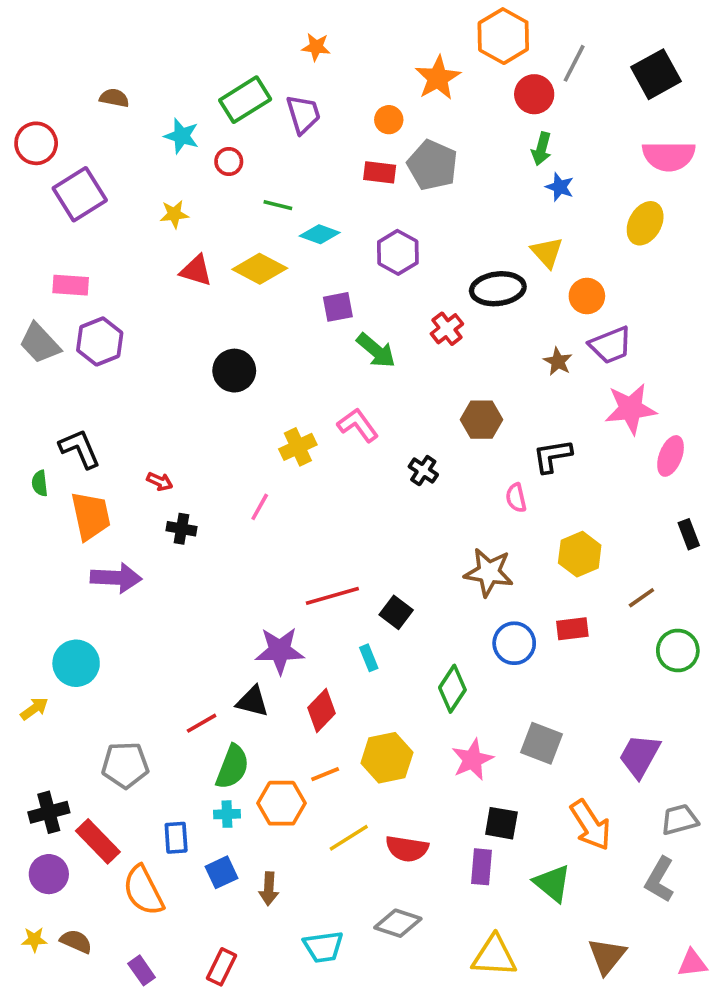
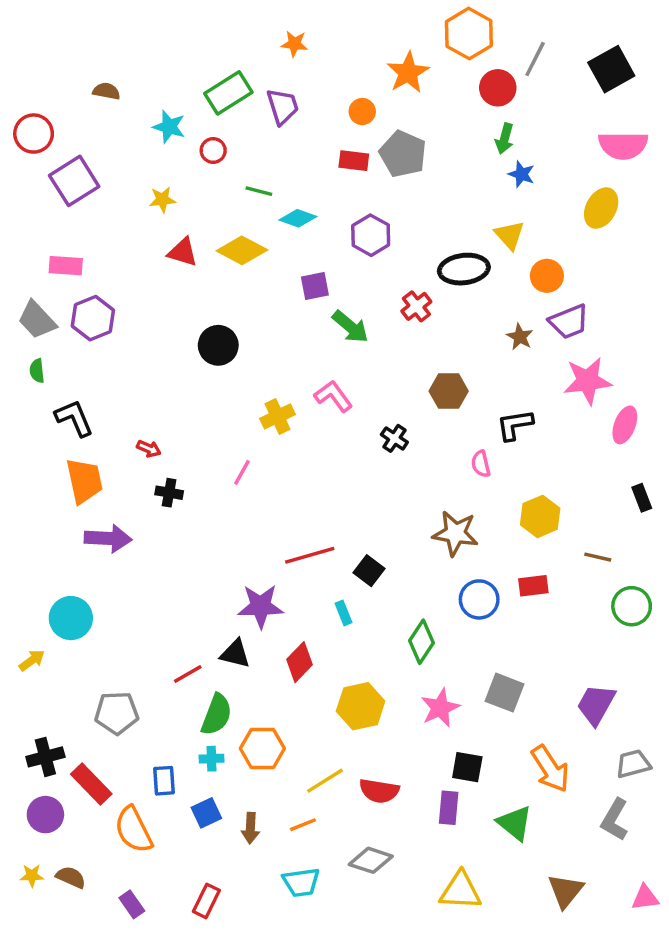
green semicircle: (40, 483) -> (37, 371), moved
brown line: (641, 598) -> (598, 557), turned 48
orange line: (325, 774) -> (303, 825), moved

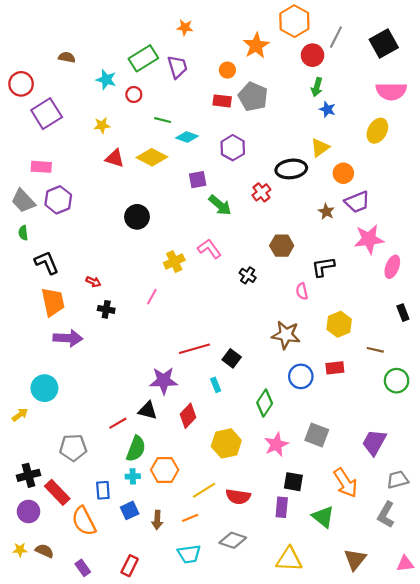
yellow triangle: (510, 235) -> (320, 148), turned 36

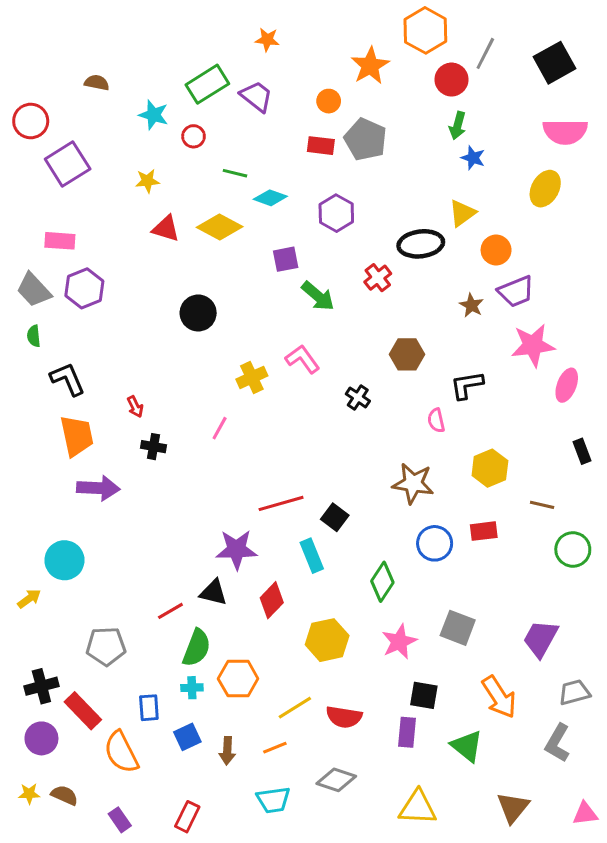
purple trapezoid: (177, 67) -> (256, 96), turned -35
red arrow: (93, 282) -> (135, 407), turned 40
cyan rectangle: (216, 385) -> (312, 556), size x1.5

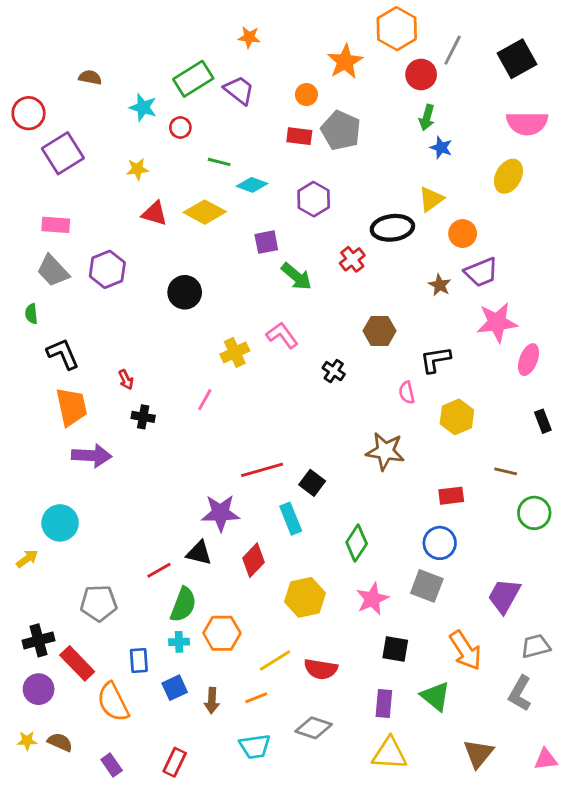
purple hexagon: (84, 288) -> (107, 269), moved
gray trapezoid: (34, 290) -> (53, 271), moved
yellow hexagon: (490, 468) -> (457, 417), moved
blue circle: (435, 543) -> (440, 543), moved
purple rectangle: (407, 732) -> (384, 703), moved

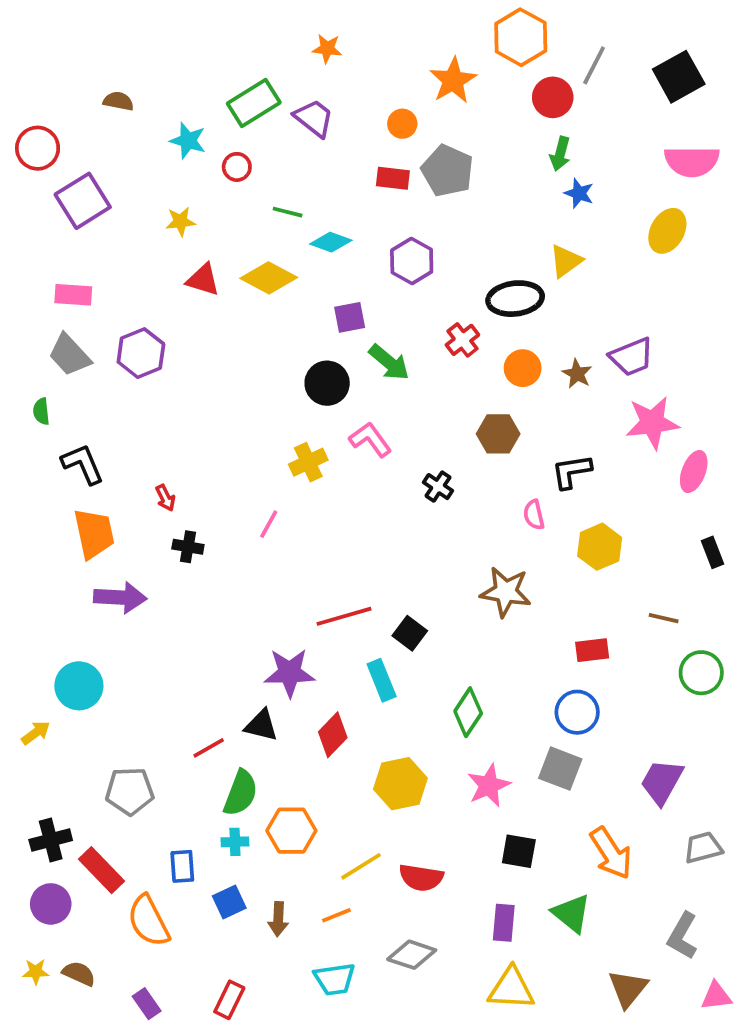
orange circle: (463, 234) -> (523, 368), moved
black circle: (185, 292) -> (327, 383), moved
gray L-shape: (520, 693) -> (682, 936), moved

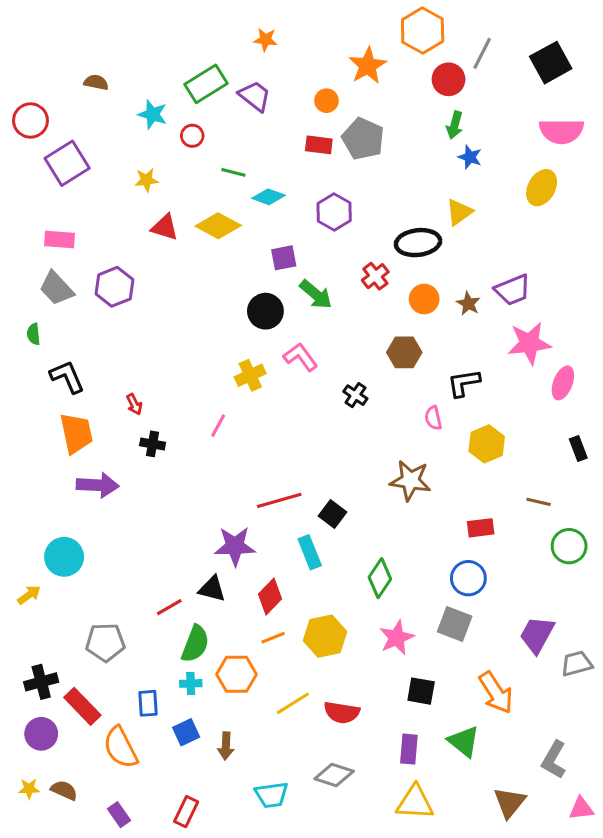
gray trapezoid: (703, 848) -> (577, 664), moved
orange line: (336, 915) -> (273, 638), moved

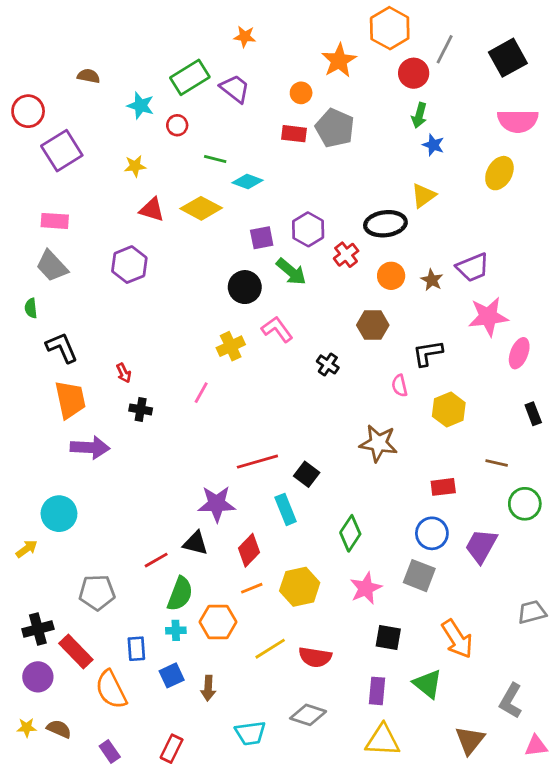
purple hexagon: (334, 212) -> (308, 229), moved
purple hexagon: (114, 287) -> (129, 265), moved
purple trapezoid: (537, 635) -> (481, 546), moved

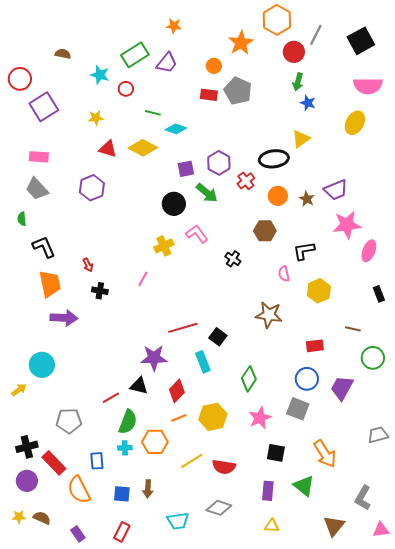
purple trapezoid: (235, 89) -> (167, 63), turned 90
blue square: (172, 675) -> (122, 494), moved, turned 30
yellow triangle: (383, 740) -> (272, 526), size x0.6

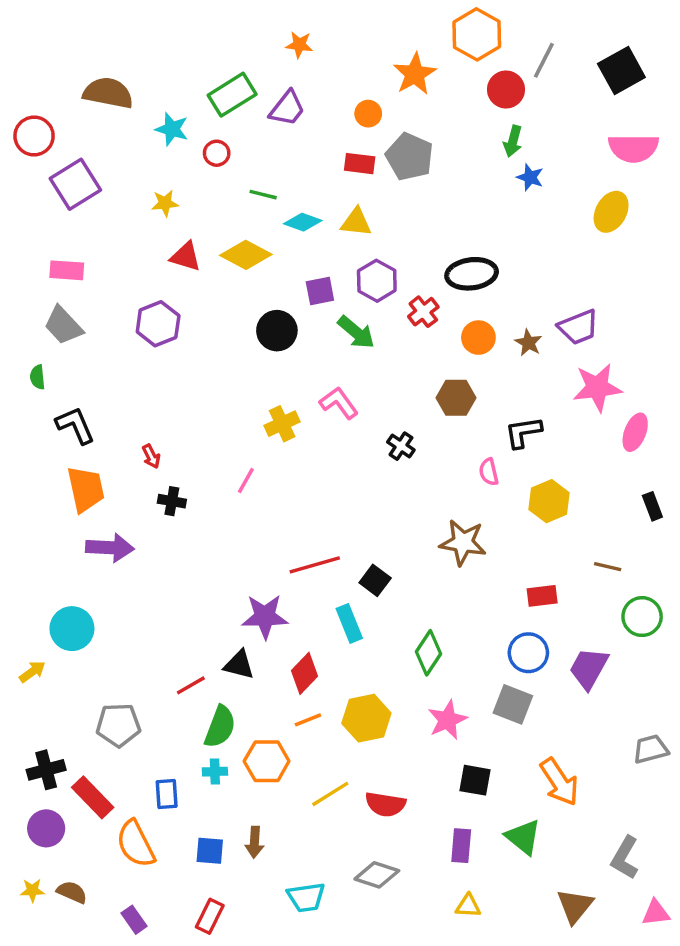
brown semicircle: (63, 54) -> (108, 93), size x1.8
yellow triangle: (301, 139) -> (356, 222), moved, turned 42
black circle: (174, 204) -> (277, 331), moved

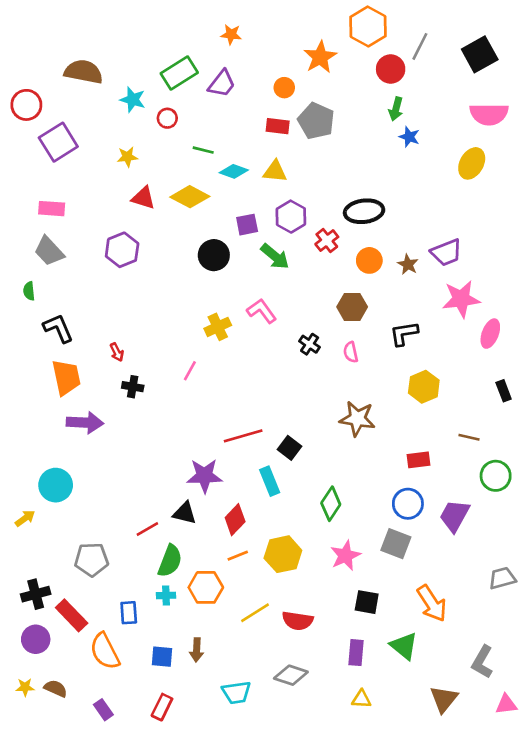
pink semicircle: (489, 472) -> (351, 352), moved

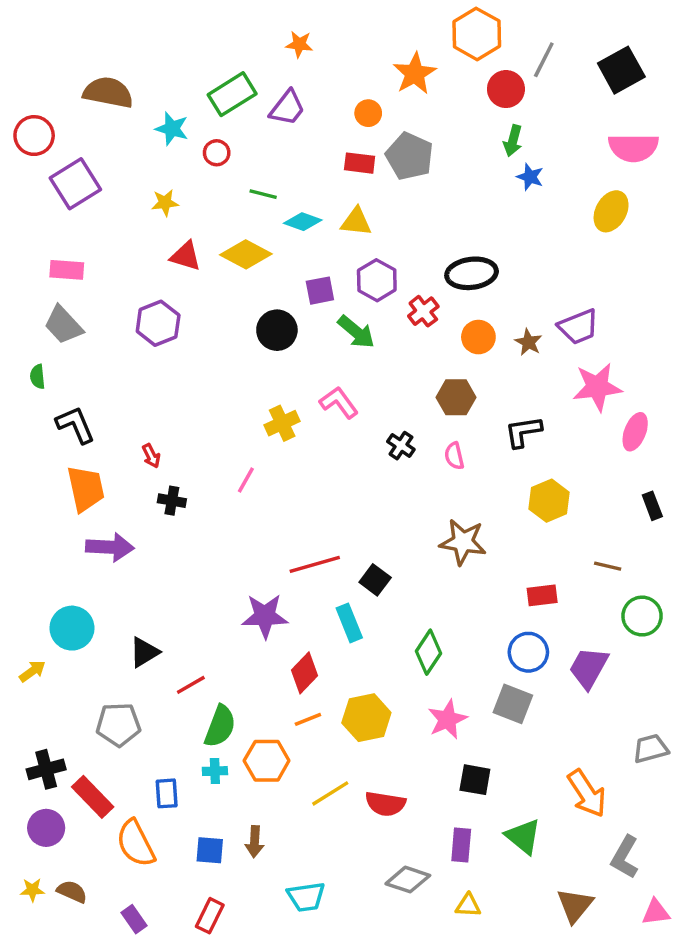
black triangle: (185, 513) -> (144, 652), moved, turned -45
orange arrow: (432, 603) -> (587, 793), moved
gray diamond: (291, 675) -> (408, 880), moved

